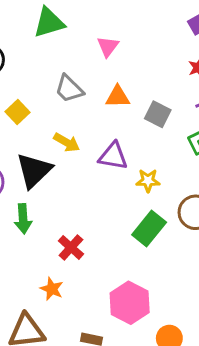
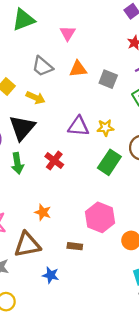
yellow arrow: (67, 142) -> (36, 98), moved
purple triangle: (113, 156) -> (78, 126), moved
red cross: (71, 247) -> (54, 161), moved

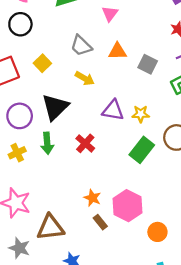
yellow arrow: (36, 98) -> (85, 78), moved
orange star: (43, 212) -> (92, 198), moved
brown rectangle: (75, 246) -> (100, 222), moved, turned 40

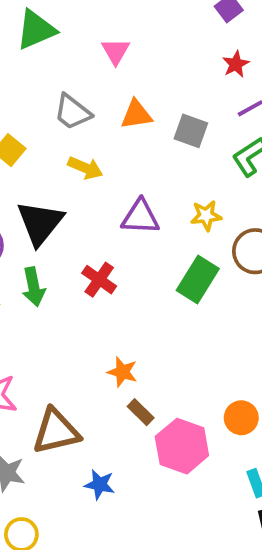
yellow star: (141, 114) -> (206, 216), moved
pink hexagon: (128, 206) -> (182, 446), moved

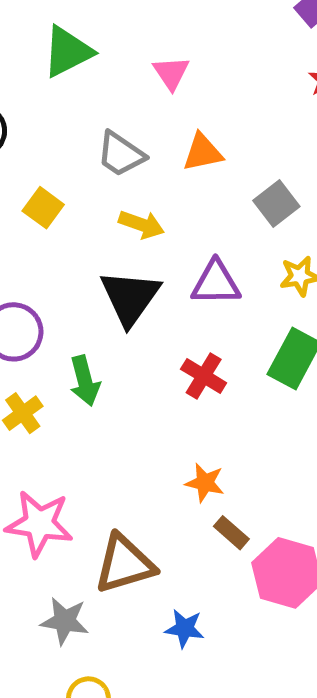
gray square: (191, 131) -> (276, 203), moved, turned 36
black triangle: (40, 223) -> (130, 297), moved
red cross: (99, 280) -> (204, 376), moved

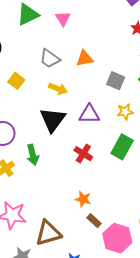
pink triangle: (171, 73) -> (63, 19), moved
gray square: (276, 203) -> (116, 81), turned -30

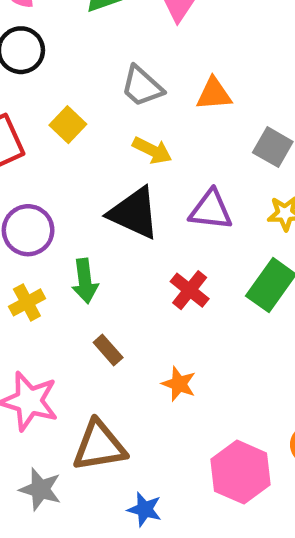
black triangle: (53, 120) -> (134, 213), turned -48
brown rectangle: (94, 221) -> (108, 350), moved

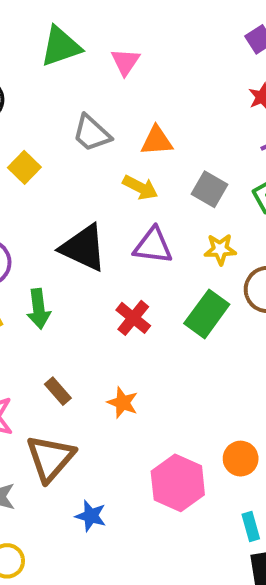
yellow arrow: (152, 150) -> (140, 187), moved
brown rectangle: (108, 350) -> (58, 391), moved
brown triangle: (99, 446) -> (50, 458), turned -40

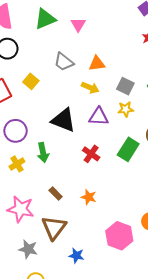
yellow star: (220, 249) -> (126, 109), moved

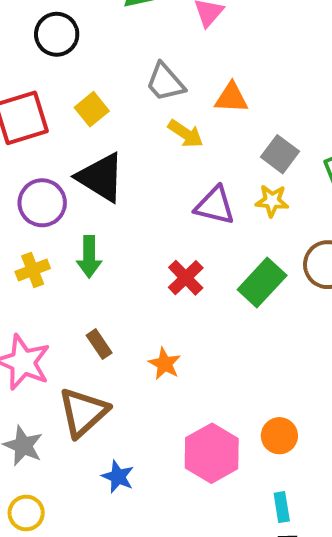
yellow arrow: (90, 88) -> (186, 134), moved
black triangle: (64, 120) -> (101, 177), moved

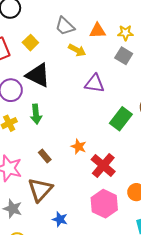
yellow star: (272, 201) -> (125, 33), moved
red cross: (186, 278) -> (103, 165), moved, size x1.4
orange star: (165, 364) -> (79, 147), moved

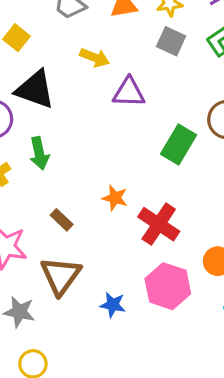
yellow arrow: (77, 50) -> (95, 58), moved
blue star: (60, 219) -> (113, 305), moved

